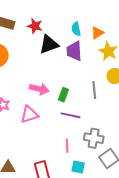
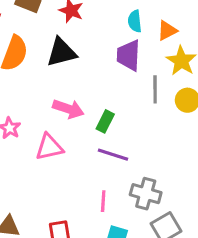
black triangle: (49, 44) -> (61, 52), moved
gray line: (94, 90) -> (155, 89), moved

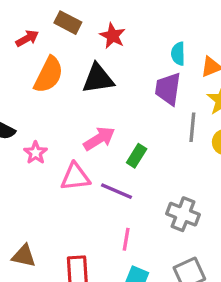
pink arrow: (68, 109) -> (99, 139), turned -56
purple line: (113, 155) -> (116, 191), moved
gray cross: (146, 194) -> (183, 214), moved

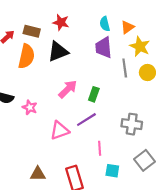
brown rectangle: (68, 23) -> (32, 31), moved
pink triangle: (75, 177) -> (60, 130), moved
purple line: (116, 191) -> (86, 120), turned -42

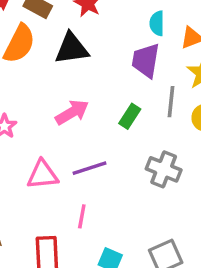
green rectangle: (94, 94) -> (130, 116), moved
gray cross: (132, 124) -> (164, 169), moved
pink line: (100, 148) -> (82, 216), moved

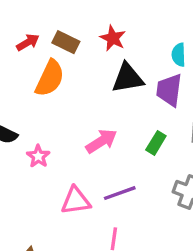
black triangle: (72, 49) -> (128, 78), moved

